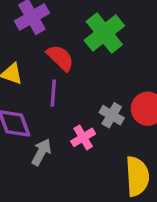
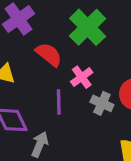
purple line: (53, 93) -> (59, 102), moved
pink cross: (83, 137) -> (82, 77), moved

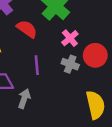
pink cross: (82, 77) -> (70, 38), moved

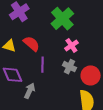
red semicircle: (27, 29) -> (31, 44), moved
red circle: (95, 55) -> (91, 75), moved

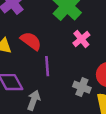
gray cross: (69, 67) -> (82, 87), moved

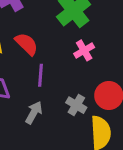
gray arrow: (34, 100) -> (34, 113), moved

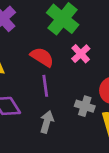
red semicircle: (27, 44) -> (42, 57), moved

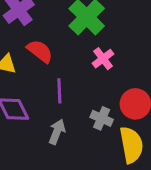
red semicircle: (42, 57) -> (40, 51), moved

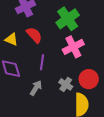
pink cross: (103, 59) -> (73, 47), size x1.5

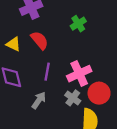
green cross: (68, 19) -> (78, 24), size x0.6
pink cross: (73, 47) -> (79, 74), moved

